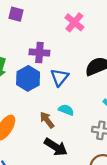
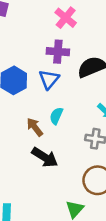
purple cross: (39, 52) -> (58, 52), moved
cyan semicircle: (66, 110) -> (56, 116), turned -88

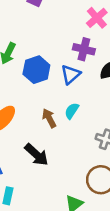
black arrow: (45, 157) -> (36, 155), moved

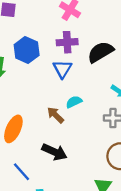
blue hexagon: (36, 70) -> (27, 50), moved
cyan semicircle: (72, 111) -> (74, 102), turned 49

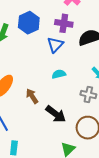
brown arrow: (55, 115) -> (32, 96), moved
black arrow: (54, 152) -> (56, 114), moved

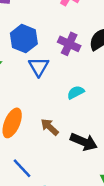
purple cross: (64, 23) -> (69, 44), moved, turned 30
blue triangle: (55, 45) -> (39, 67), moved

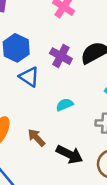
blue triangle: (39, 67) -> (29, 77), turned -30

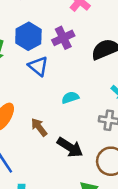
purple cross: (61, 56) -> (63, 38), moved, turned 30

